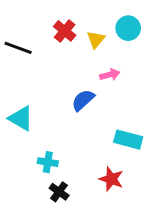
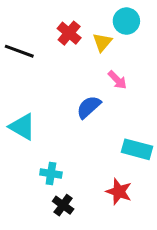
cyan circle: (128, 28) -> (126, 21), moved
pink arrow: (110, 75) -> (117, 80), turned 60

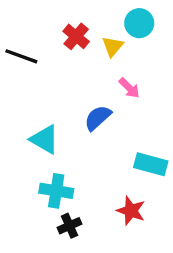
cyan triangle: (22, 127) -> (45, 139), moved
cyan cross: (51, 173) -> (56, 191), size x1.4
black cross: (63, 205) -> (69, 226), turned 30

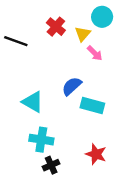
pink arrow: (129, 88) -> (95, 53), moved
cyan rectangle: (151, 164) -> (92, 106), moved

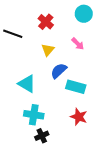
yellow triangle: (83, 34) -> (48, 50), moved
red star: (96, 154) -> (79, 117), moved

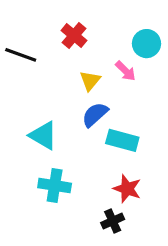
cyan circle: (84, 14) -> (146, 44), moved
yellow triangle: (48, 50) -> (90, 81), moved
black cross: (42, 136) -> (113, 221), moved

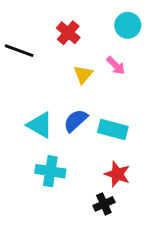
cyan circle: (146, 44) -> (128, 25), moved
blue semicircle: (95, 115) -> (76, 121), moved

